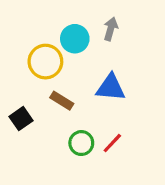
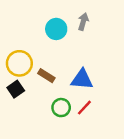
yellow circle: (45, 62) -> (19, 63), moved
blue triangle: (111, 88) -> (82, 79), moved

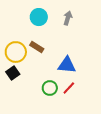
cyan circle: (56, 29) -> (39, 17), moved
brown rectangle: (46, 76) -> (37, 47), moved

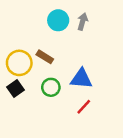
cyan circle: (39, 17) -> (58, 20), moved
green circle: (50, 88) -> (51, 87), moved

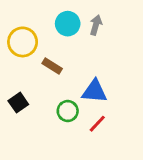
yellow circle: (19, 63) -> (23, 42), moved
green circle: (51, 87) -> (68, 111), moved

